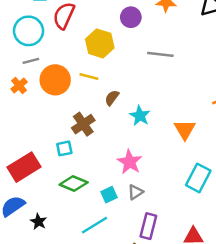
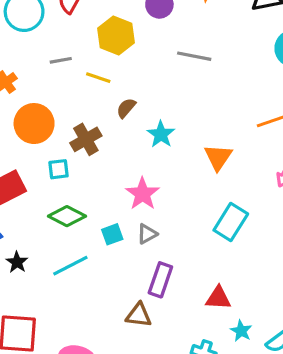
gray line: (31, 61) -> (61, 60), moved
orange circle: (55, 80) -> (34, 124), moved
cyan line: (95, 225) -> (70, 266), moved

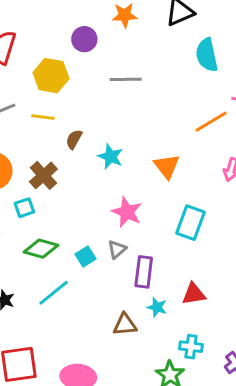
pink star: (142, 194) -> (127, 212), moved
purple rectangle: (160, 280) -> (144, 272), moved
cyan star: (241, 331) -> (157, 307), moved

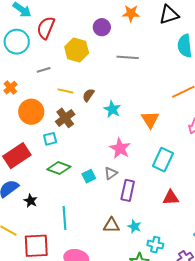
yellow line: (43, 117) -> (65, 91), moved
cyan line: (54, 293) -> (64, 218), moved, turned -60
red triangle: (194, 294) -> (171, 198), moved
cyan star: (157, 307) -> (134, 226), moved

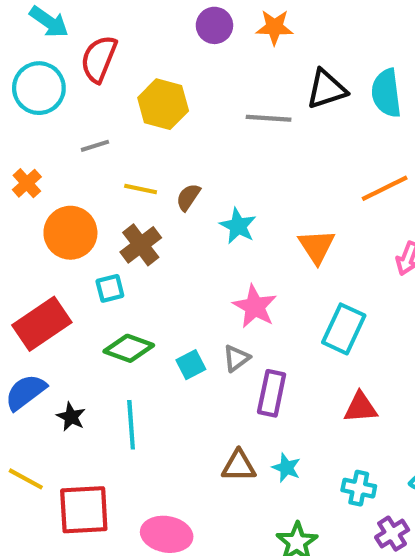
black triangle: (169, 15) -> (326, 89), moved
purple circle: (102, 27) -> (214, 25), moved
cyan line: (64, 218) -> (131, 425), moved
cyan cross: (155, 245) -> (359, 488), moved

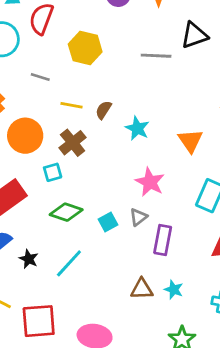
gray line: (95, 146) -> (40, 77), turned 36
cyan line: (131, 425) -> (69, 263), turned 48

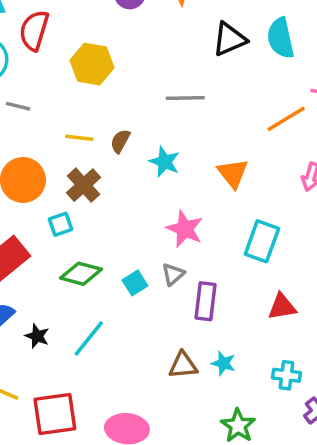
gray line: (156, 56) -> (185, 98), moved
gray line: (40, 77) -> (18, 106), moved

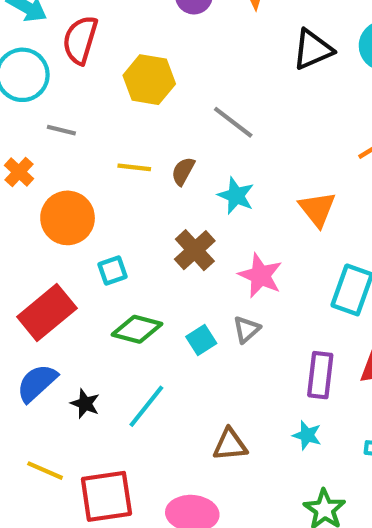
gray line: (185, 98) -> (233, 122), moved, turned 39
brown cross: (84, 185) -> (195, 250), moved
purple rectangle: (206, 301) -> (320, 375), moved
brown triangle: (183, 365) -> (230, 445), moved

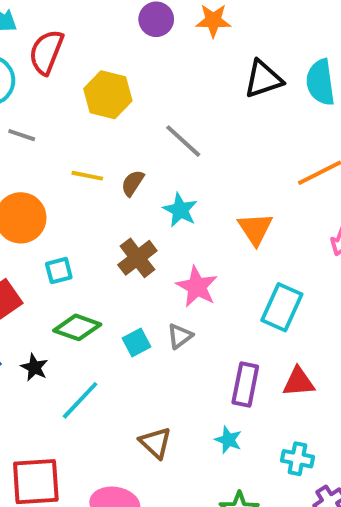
black star: (85, 404) -> (34, 367), moved
brown triangle: (230, 445) -> (155, 443), turned 44

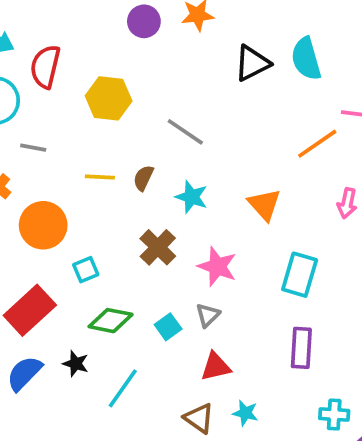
red triangle: (298, 382) -> (216, 367), moved
purple rectangle: (245, 385) -> (301, 348), moved
cyan star: (228, 440) -> (245, 413), moved

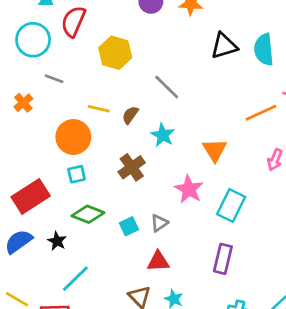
orange circle: (43, 225) -> (73, 137), moved
pink star: (217, 266) -> (189, 189), moved
cyan line: (123, 388) -> (75, 279), moved

